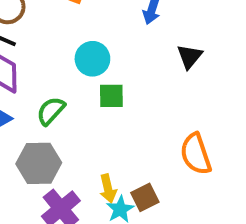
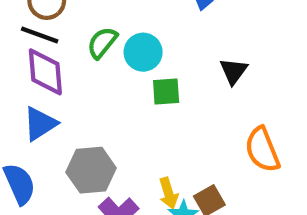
black triangle: (190, 57) -> (234, 71), moved
green semicircle: (51, 111) -> (102, 43), moved

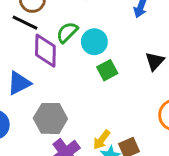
purple diamond: (45, 72) -> (45, 51), moved
green square: (166, 92) -> (107, 70), turned -30
yellow arrow: (168, 193) -> (102, 140), turned 48

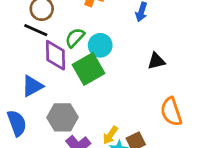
black triangle: (155, 61) -> (156, 61), turned 36
green square: (107, 70) -> (89, 69), moved, size x1.6

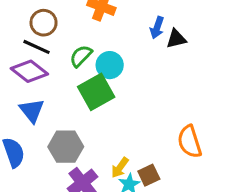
purple diamond: (56, 55) -> (29, 71), moved, turned -52
black triangle: (156, 61) -> (176, 39), moved
blue triangle: (32, 86) -> (32, 111), turned -40

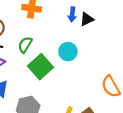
cyan circle: (110, 65) -> (68, 52), moved

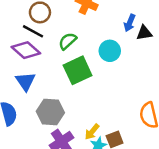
cyan circle: (68, 52) -> (110, 51), moved

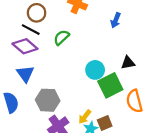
black triangle: (144, 33) -> (128, 63), moved
cyan circle: (110, 51) -> (95, 70), moved
green square: (78, 70) -> (110, 85), moved

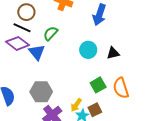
blue arrow: (116, 20) -> (99, 15), size x1.5
cyan circle: (95, 70) -> (88, 50), moved
blue triangle: (25, 74) -> (37, 52), moved
green square: (110, 85) -> (98, 85), moved, size x0.7

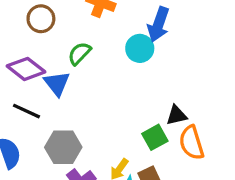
black line: (22, 28) -> (27, 111), moved
cyan circle: (88, 50) -> (140, 48), moved
black triangle: (113, 53) -> (177, 115), moved

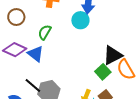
black line: (27, 111) -> (33, 86), moved, turned 30
black triangle: (177, 115) -> (113, 55), size x1.5

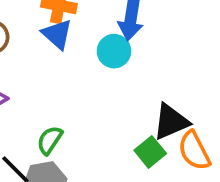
green semicircle: (45, 32) -> (50, 140), moved
blue triangle: (36, 54) -> (57, 34), moved

